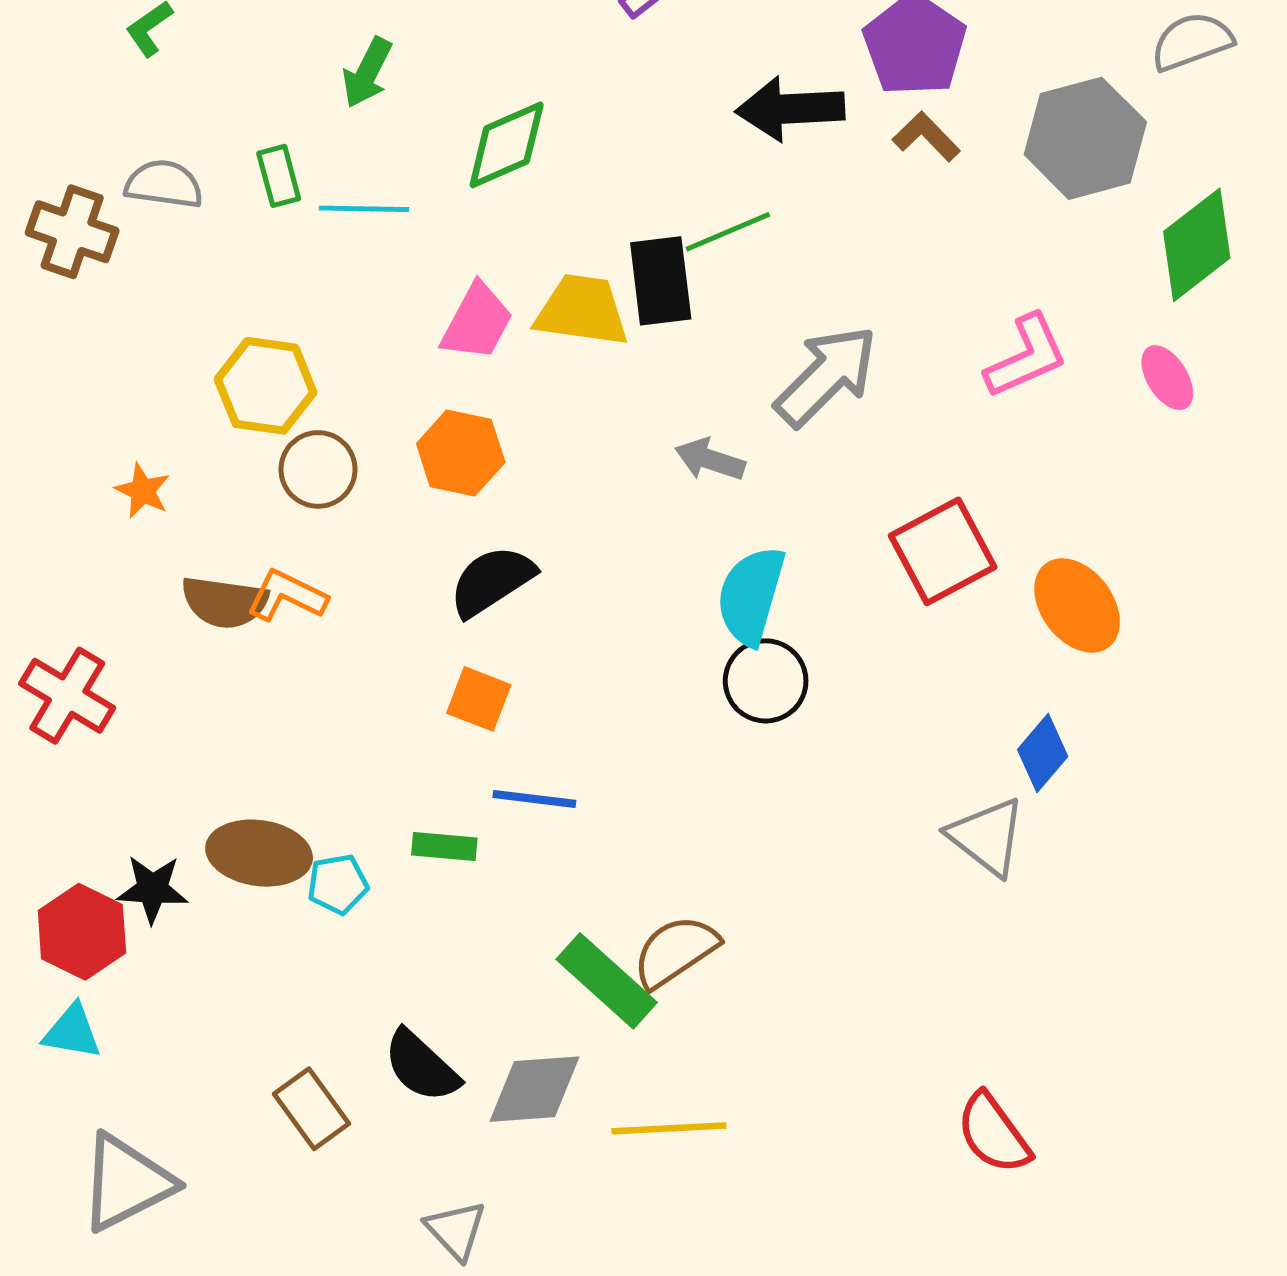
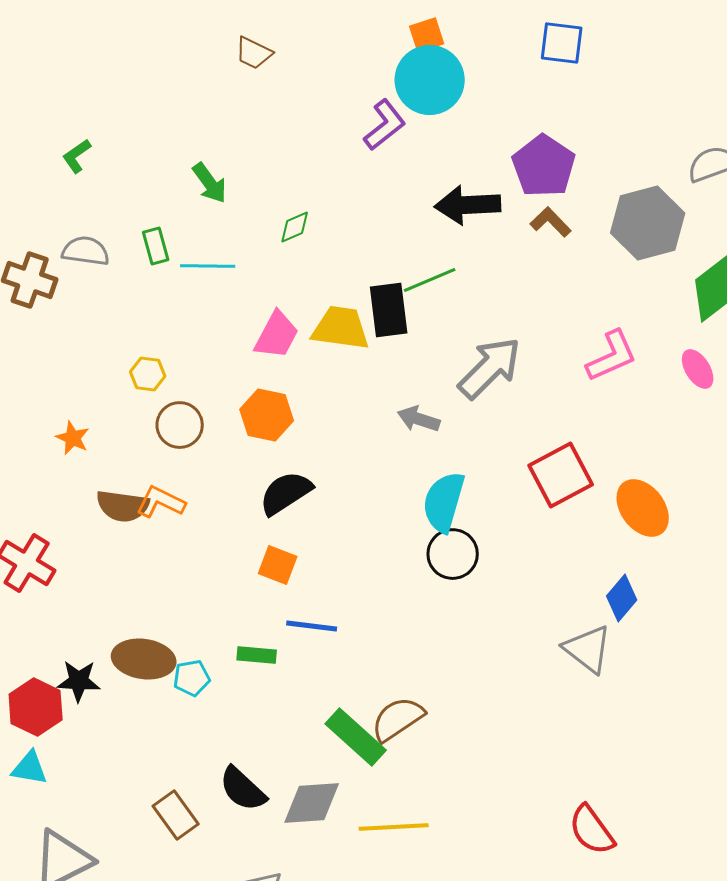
green arrow: (367, 73) -> (210, 183), turned -63
green diamond: (507, 145) -> (295, 227), size x0.6
yellow hexagon: (266, 386) -> (148, 374), size x0.6

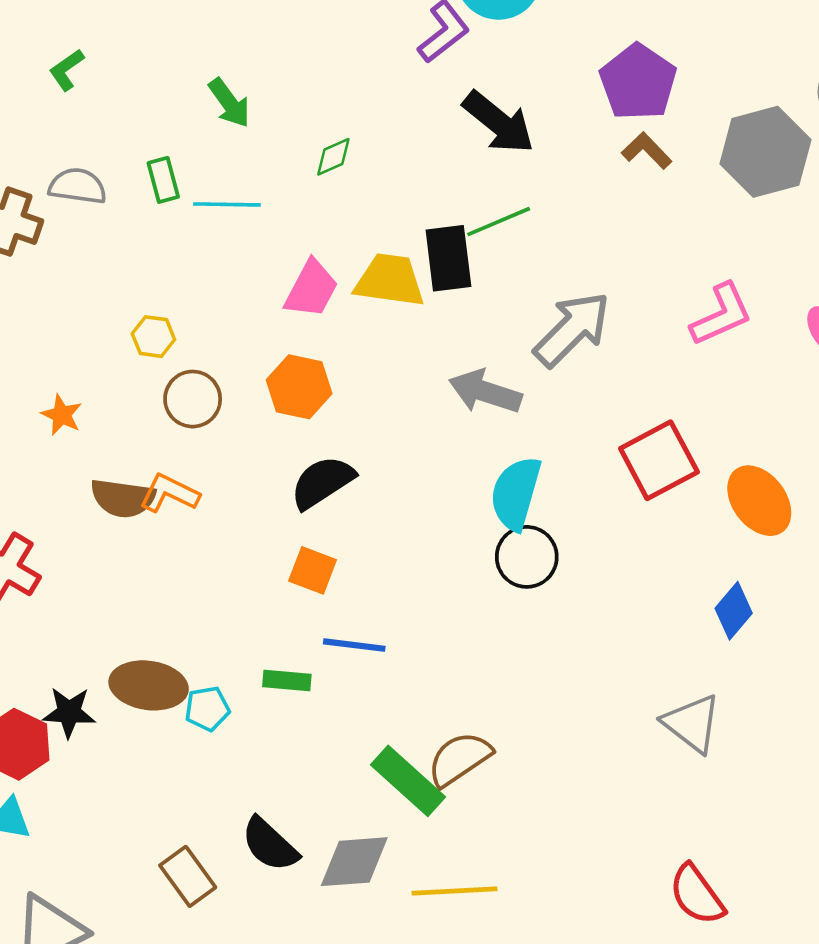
black arrow: (468, 205) -> (499, 122), moved, turned -138
gray arrow: (419, 419) -> (485, 392), size x1.4
gray triangle: (588, 649) -> (692, 723), moved

